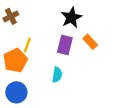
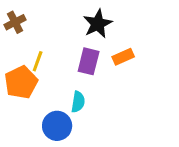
orange rectangle: (90, 42) -> (123, 57), turned -72
blue circle: (16, 92) -> (57, 126), moved

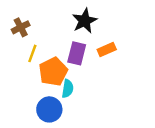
brown cross: (15, 22) -> (21, 27), moved
orange pentagon: (21, 82) -> (53, 72), moved

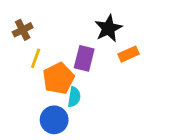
black star: (85, 21) -> (108, 28), moved
orange rectangle: (107, 49) -> (128, 54), moved

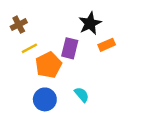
yellow line: (36, 58) -> (29, 48), turned 42
cyan semicircle: (74, 97) -> (82, 95), moved, turned -49

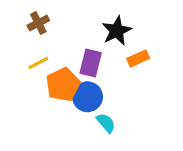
brown cross: (19, 25) -> (38, 23), moved
blue circle: (45, 99) -> (88, 97), moved

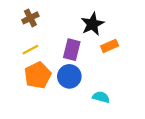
orange pentagon: (63, 85) -> (38, 75), moved
cyan semicircle: (106, 123) -> (101, 97), moved, turned -35

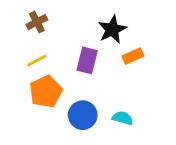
blue circle: (69, 76) -> (83, 115), moved

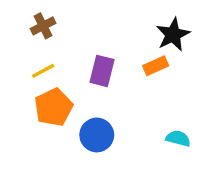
black star: (112, 29) -> (173, 35), moved
cyan semicircle: (123, 118) -> (178, 138), moved

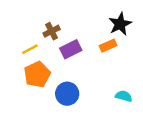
brown cross: (43, 26) -> (52, 31), moved
purple rectangle: (102, 71) -> (71, 49), turned 50

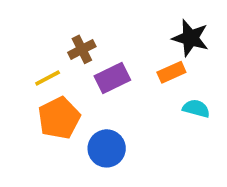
black star: (120, 24) -> (190, 38), turned -30
cyan semicircle: (124, 96) -> (196, 108), moved

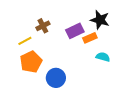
purple rectangle: (112, 78) -> (75, 31), moved

